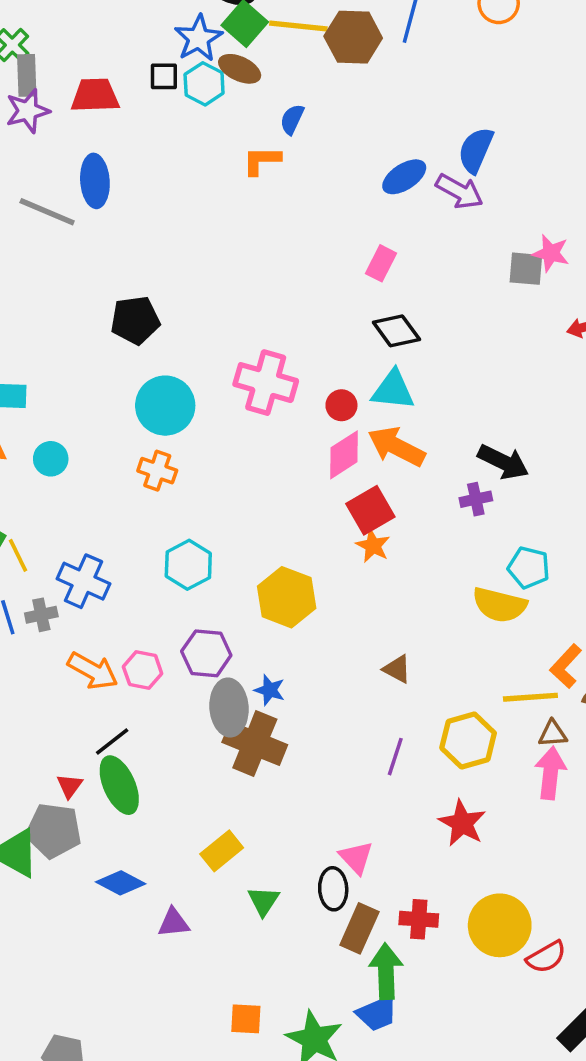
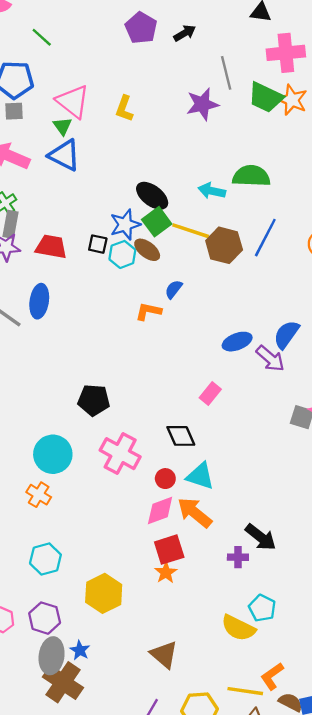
black pentagon: (135, 320) -> (94, 400), moved
black diamond: (396, 331) -> (181, 436), moved
brown triangle: (397, 669) -> (164, 655), size x1.5

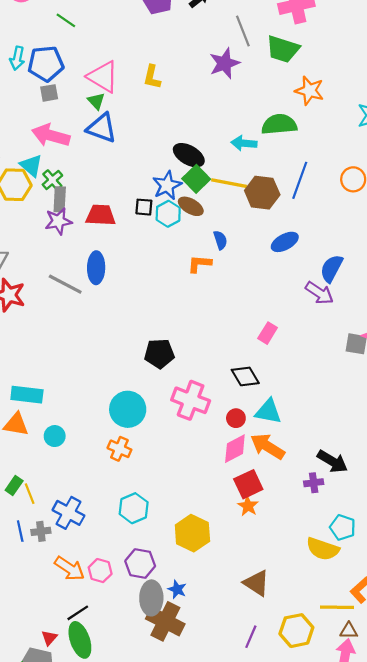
orange star: (292, 100) -> (309, 91), moved
blue semicircle: (174, 289) -> (220, 240), turned 132
blue ellipse: (237, 342) -> (285, 242), moved

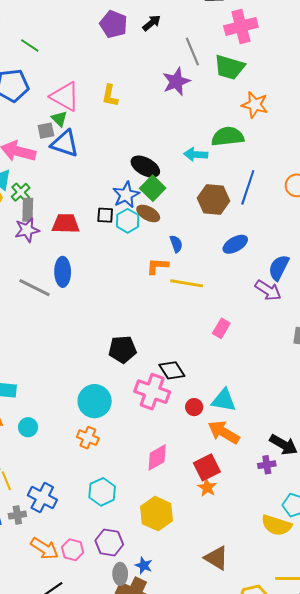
gray square: (49, 93) -> (46, 131), moved
yellow line: (229, 183) -> (187, 283), moved
black diamond: (245, 376) -> (172, 370), moved
pink diamond: (235, 449) -> (157, 457), moved
gray ellipse: (151, 598) -> (120, 574), size x0.7

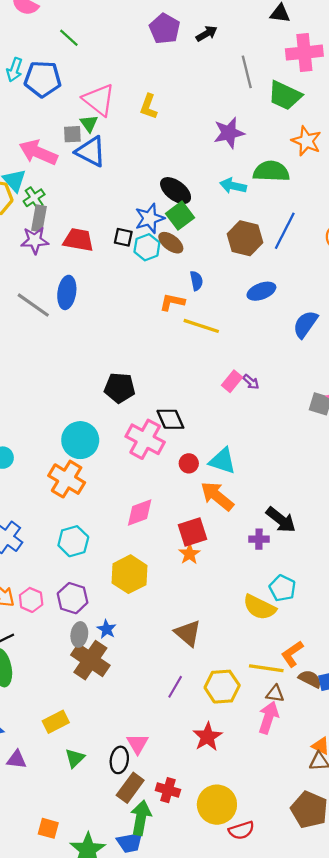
purple star: (176, 82) -> (229, 133), moved
purple arrow: (268, 290) -> (251, 382), moved, size x0.6
orange cross: (88, 438) -> (67, 479), size x1.5

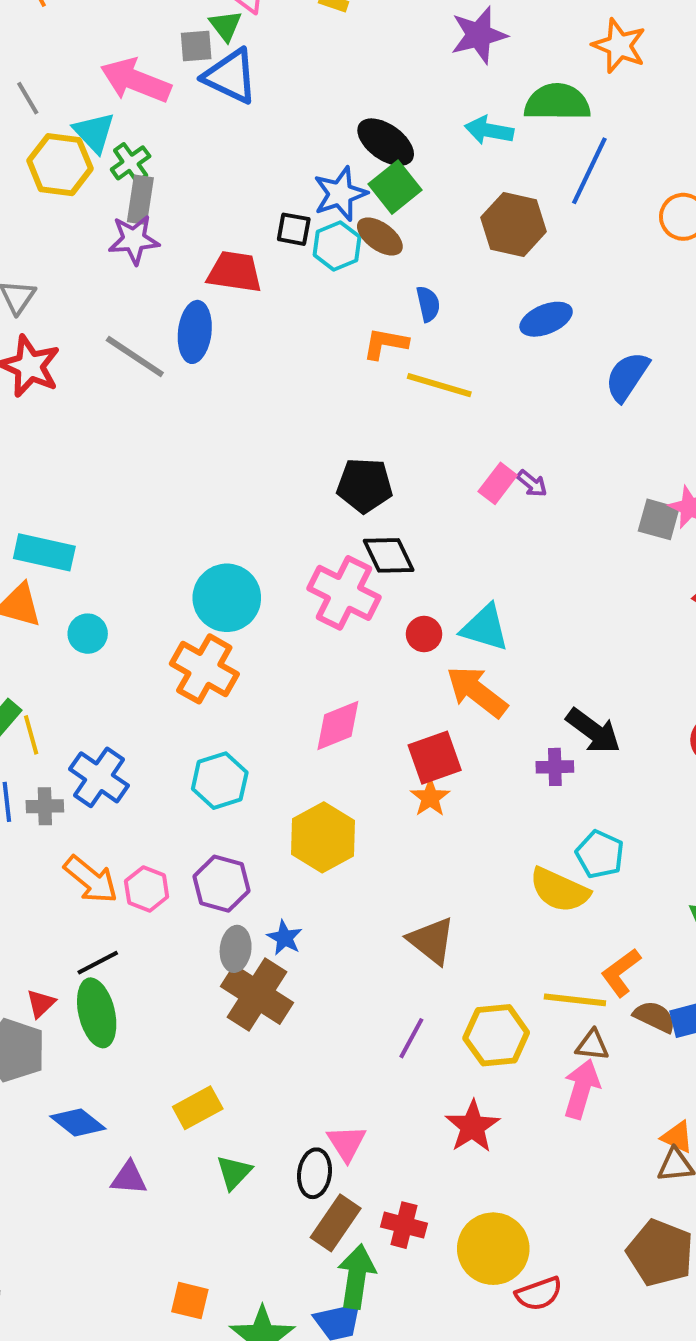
blue line: (285, 231) -> (589, 171), moved
red trapezoid: (78, 240) -> (235, 272), moved
black pentagon: (120, 388) -> (365, 485), moved

